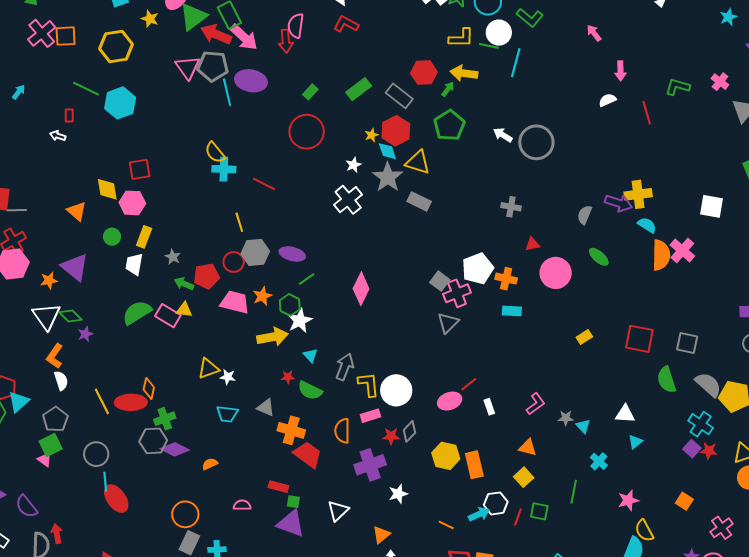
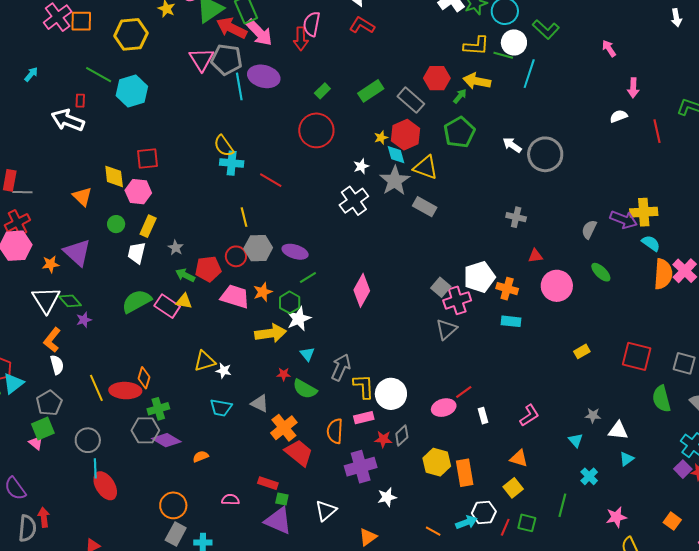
white arrow: (58, 136) -> (68, 120), size x2.0
gray star: (566, 418) -> (593, 415), moved
orange cross: (291, 430) -> (284, 428), turned 32

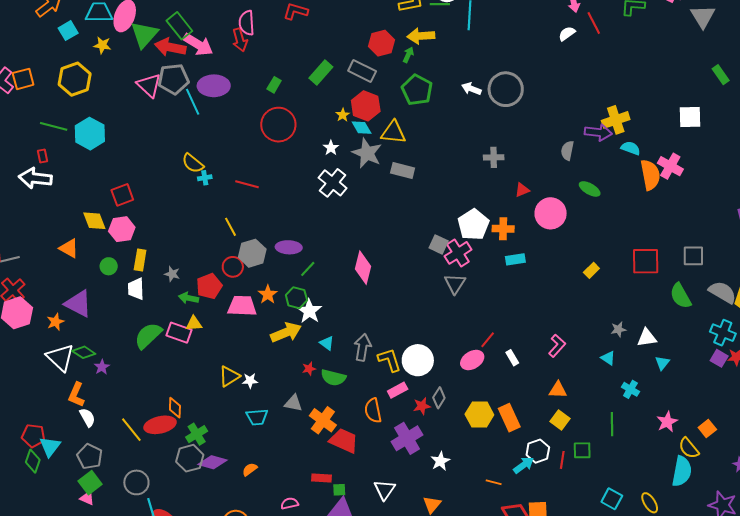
red line: (657, 131) -> (594, 23), moved
cyan cross: (232, 163) -> (205, 178), size x0.6
orange square: (672, 521) -> (707, 429), moved, turned 30

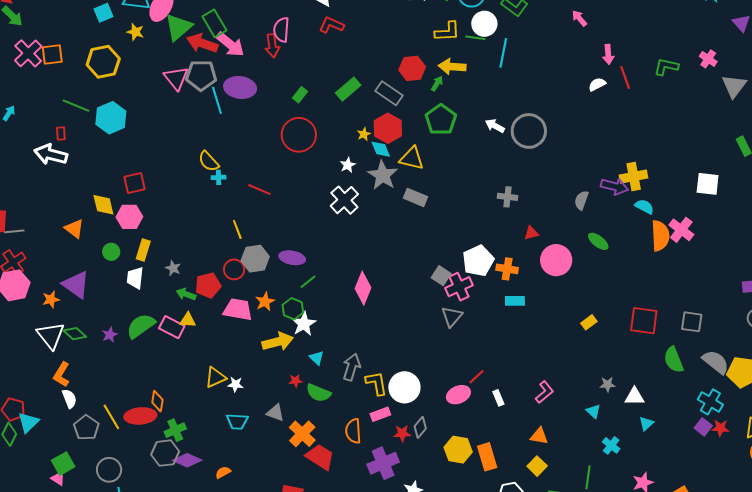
purple star: (102, 367) -> (110, 335), moved
gray pentagon: (90, 456) -> (86, 428), moved

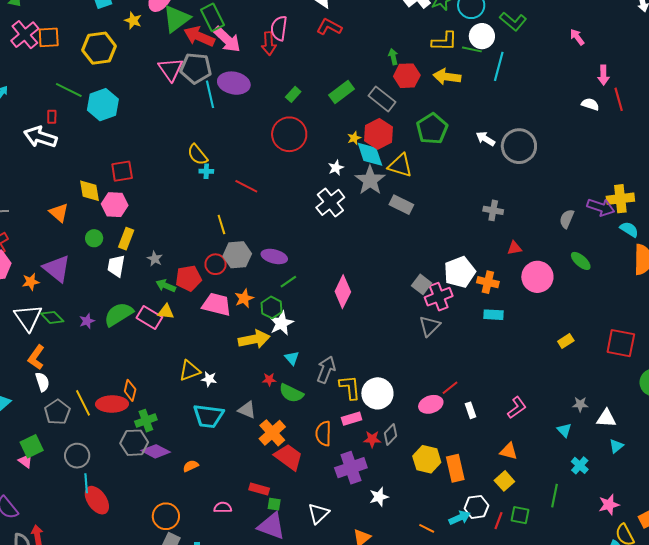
green arrow: (437, 84) -> (393, 57), moved, turned -49
white semicircle: (597, 84) -> (590, 104), turned 42
cyan diamond: (381, 149) -> (370, 154), size x1.4
cyan trapezoid: (237, 421) -> (208, 416), size x1.4

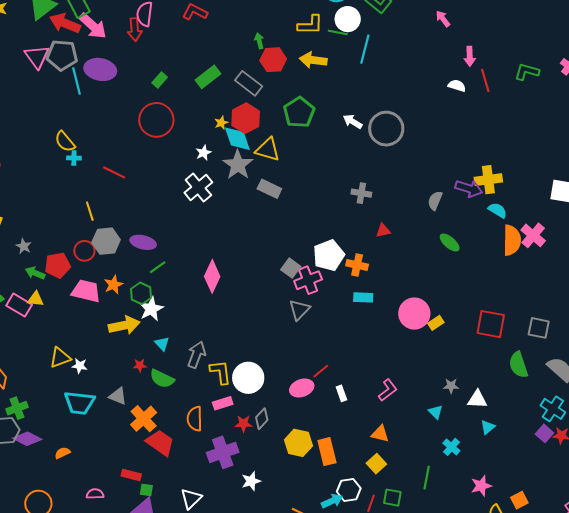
pink circle: (537, 277) -> (414, 314), moved

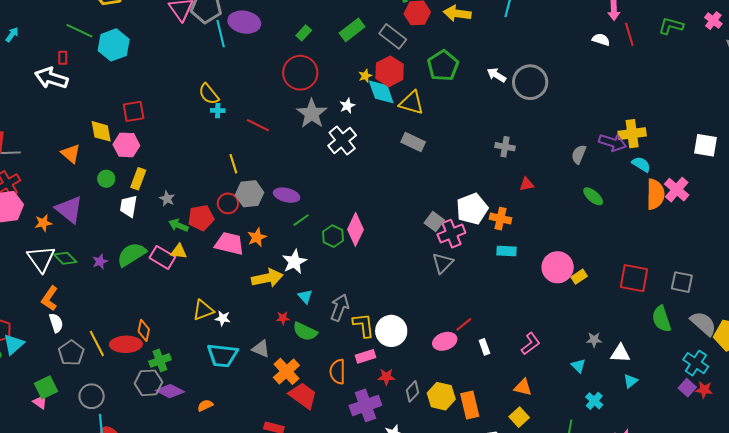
gray star: (238, 165) -> (312, 114), moved
green hexagon: (141, 293) -> (333, 236), moved
gray diamond: (262, 419) -> (412, 391), moved

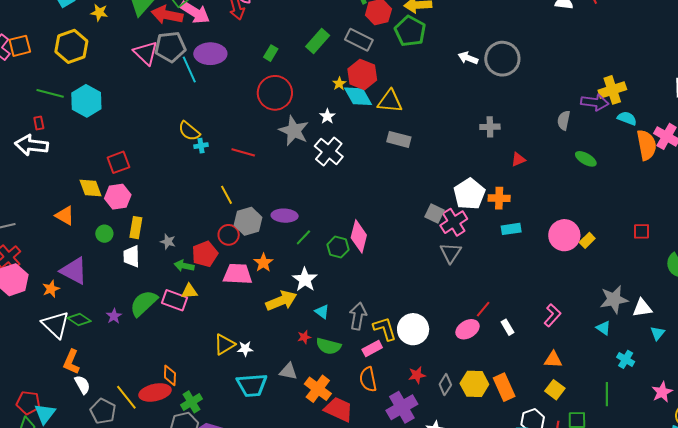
green pentagon: (443, 66) -> (410, 31), moved
red square: (634, 278) -> (641, 231), size x0.6
gray star: (594, 340) -> (614, 299), size x1.8
pink rectangle: (366, 356) -> (372, 349), moved

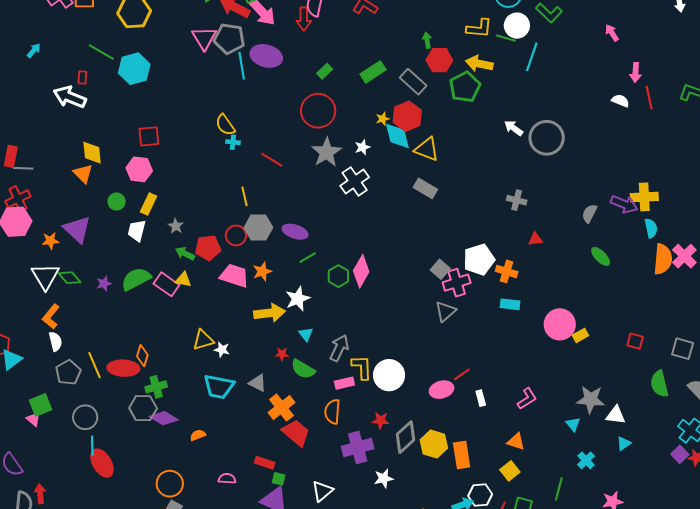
cyan semicircle: (627, 118) -> (651, 228), turned 42
yellow diamond: (90, 188) -> (92, 153), moved
gray diamond: (445, 385) -> (406, 437), size x1.5

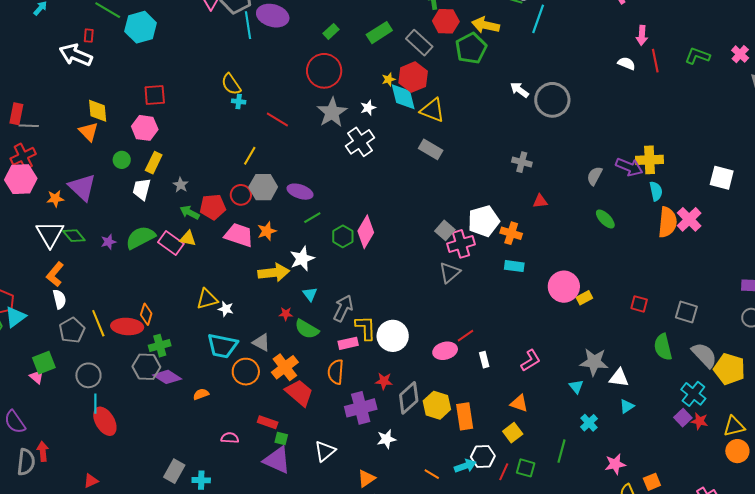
yellow line: (244, 196) -> (250, 156), turned 42
orange circle: (170, 484) -> (246, 372), moved

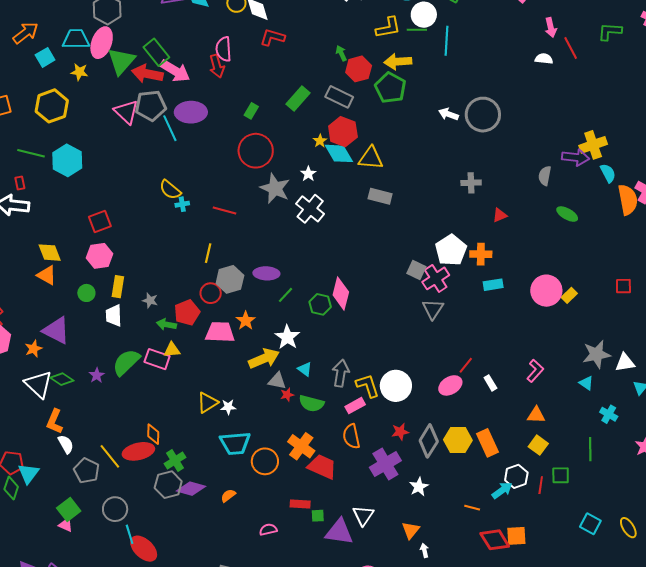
gray triangle: (261, 342) -> (277, 381), moved
purple triangle: (277, 460) -> (339, 532), moved

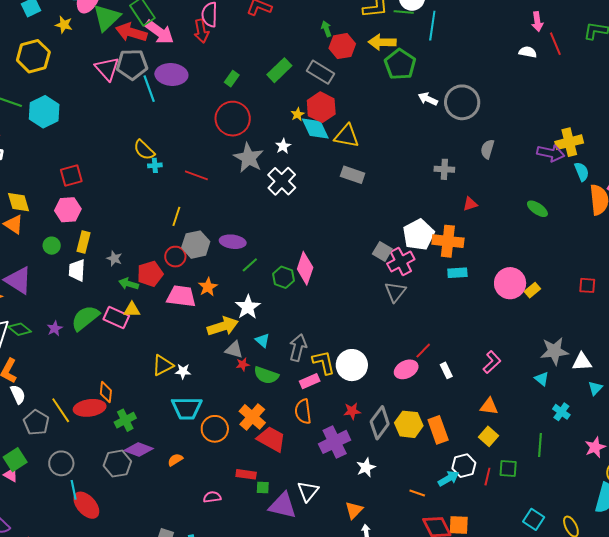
green pentagon: (390, 88) -> (400, 64), moved
gray semicircle: (545, 176) -> (487, 149), moved
orange cross: (481, 254) -> (448, 241), size x1.4
gray hexagon: (168, 485) -> (117, 464), moved

